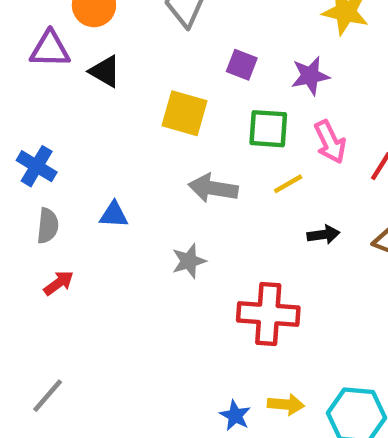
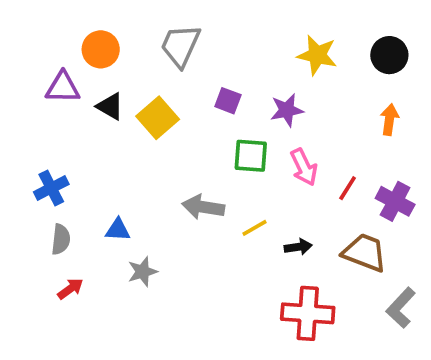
yellow square: (184, 113) -> (158, 118), moved, turned 33
blue cross: (37, 166) -> (51, 188), turned 32
yellow line: (288, 184) -> (255, 228), moved
gray star: (189, 261) -> (142, 272), moved
red cross: (268, 314) -> (308, 313), moved

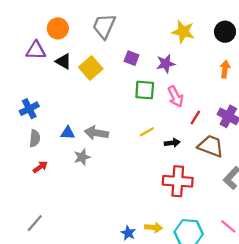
red line: (348, 188) -> (195, 117), moved
gray arrow: (203, 207) -> (96, 133), moved

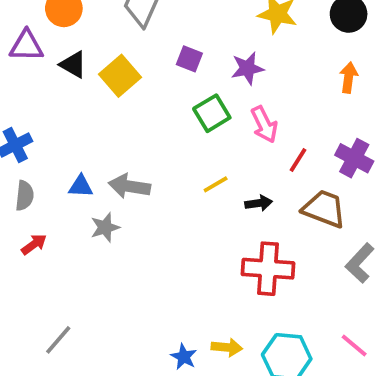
green square: (145, 90) -> (212, 113), turned -35
gray line: (35, 223) -> (58, 340), moved

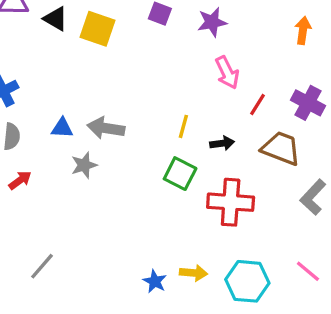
yellow square: (120, 76) -> (98, 29), turned -30
green square: (212, 113) -> (180, 174), moved, turned -32
yellow line: (216, 184) -> (183, 126), turned -45

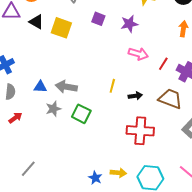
pink arrow: (227, 73) -> (138, 54), turned -48
red line: (257, 105) -> (163, 64), moved
green square: (180, 174) -> (81, 114), moved

